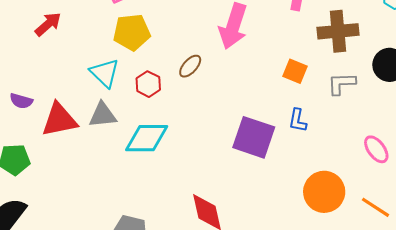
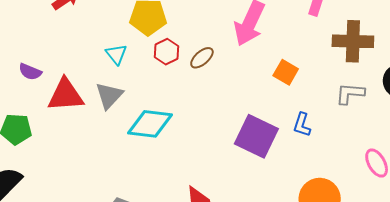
orange square: (295, 71) -> (286, 72), moved
cyan triangle: (105, 73) -> (116, 54), size x0.7
red hexagon: (148, 84) -> (166, 52), moved
gray triangle: (103, 115) -> (109, 96), turned -48

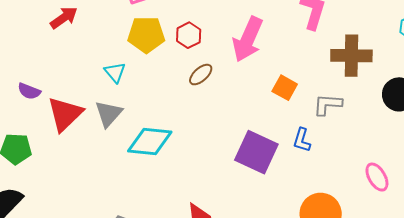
red hexagon: (166, 52) -> (189, 35), moved
gray L-shape: (350, 94) -> (328, 105), moved
red triangle: (66, 95) -> (65, 114), turned -39

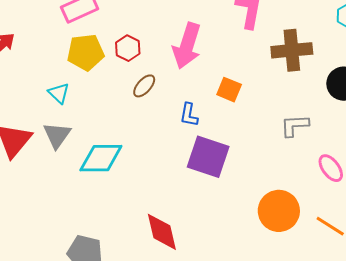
gray L-shape: (328, 105) -> (295, 125), moved
blue L-shape: (302, 140) -> (189, 115), moved

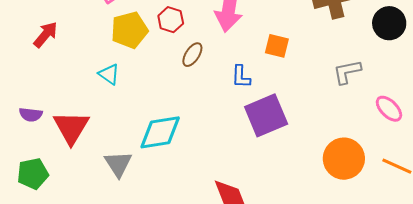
gray triangle: (57, 135) -> (118, 164), moved
purple square: (208, 157) -> (266, 115), turned -33

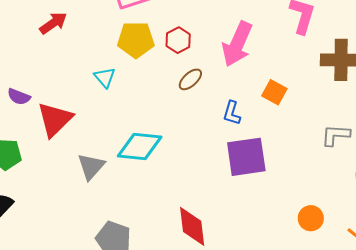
orange circle: (344, 159) -> (311, 218), size x0.6

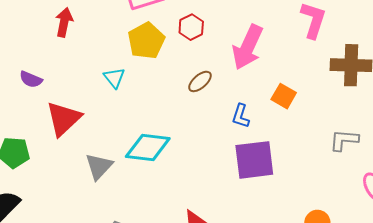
red arrow: (53, 23) -> (64, 22), turned -44
yellow pentagon: (136, 40) -> (146, 41), turned -30
red hexagon: (178, 40) -> (191, 27), moved
purple semicircle: (19, 97) -> (31, 79), moved

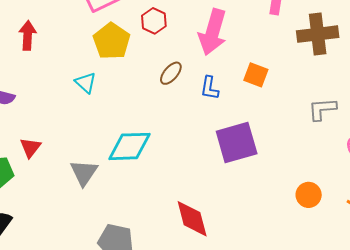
blue L-shape: (241, 116) -> (210, 88), moved
red triangle: (64, 119) -> (30, 148), moved, size x0.6

